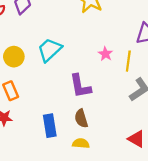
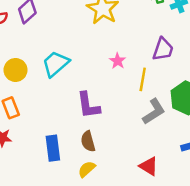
pink star: (105, 54) -> (118, 61), moved
yellow semicircle: (81, 143) -> (87, 169), turned -49

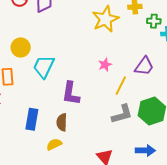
cyan trapezoid: (56, 64) -> (44, 67), moved, turned -40

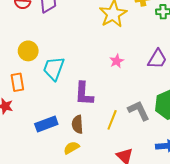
yellow line: (121, 86) -> (112, 120), moved
gray L-shape: (122, 114) -> (139, 110), turned -95
blue rectangle: (32, 119) -> (46, 124), turned 65

